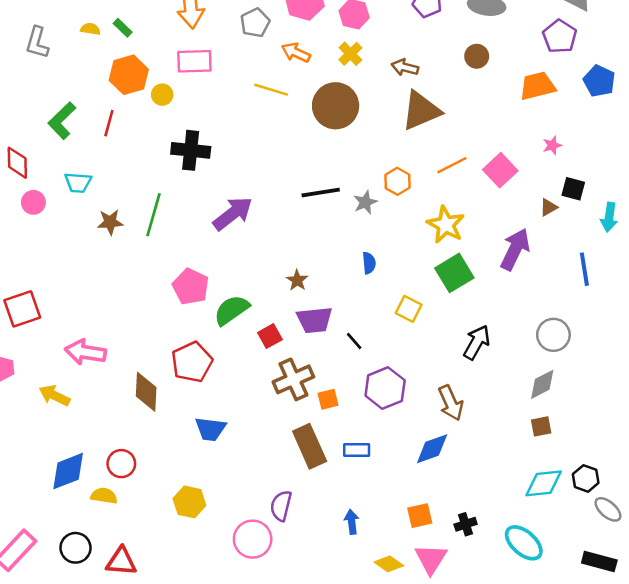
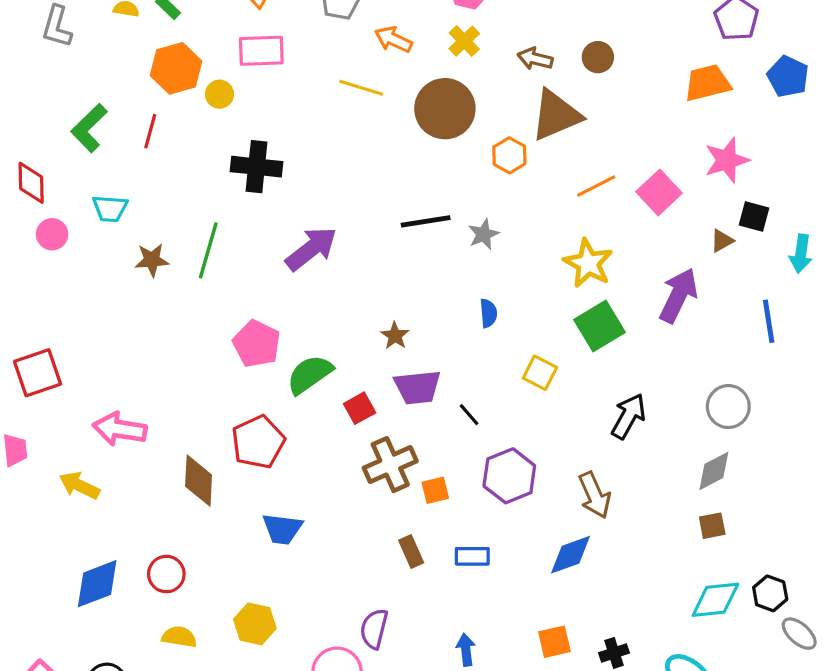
brown circle: (477, 56) -> (598, 57), moved
pink star: (552, 145) -> (727, 160), size x1.8
orange hexagon: (397, 181) -> (509, 155), moved
brown rectangle: (310, 446) -> (411, 551), size x0.6
yellow semicircle: (104, 496) -> (179, 637), moved

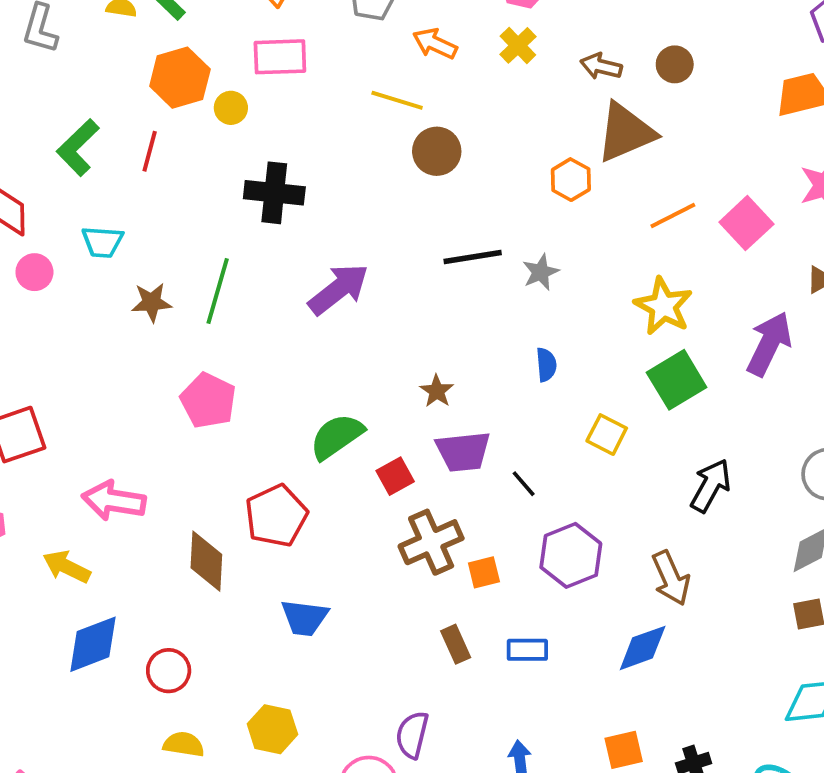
brown circle: (445, 109) -> (437, 151), moved, size x0.7
pink pentagon: (257, 344) -> (208, 401), moved
blue diamond: (97, 584) -> (93, 644), moved

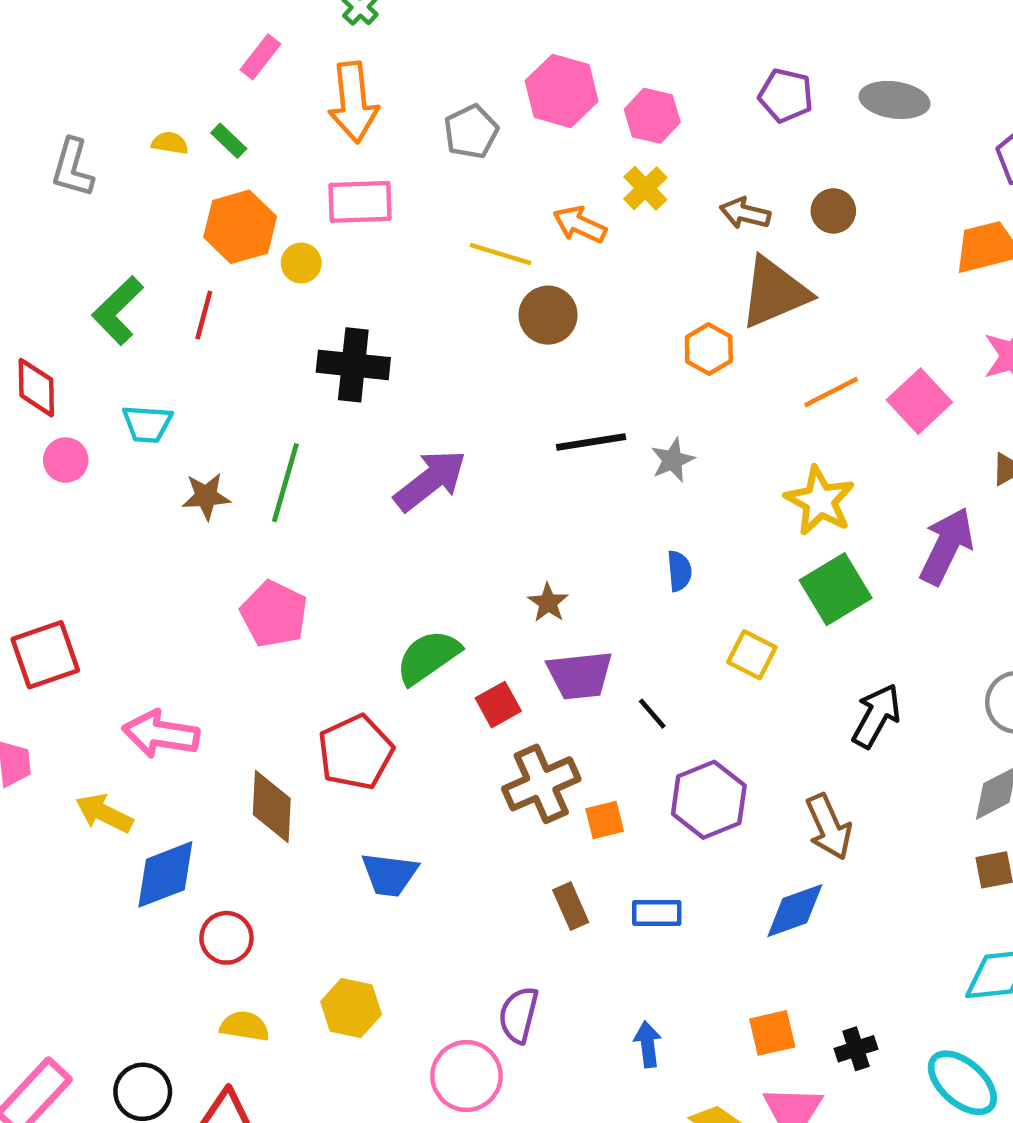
orange arrow: (435, 44) -> (580, 225), moved
blue diamond: (93, 644) -> (165, 874), moved

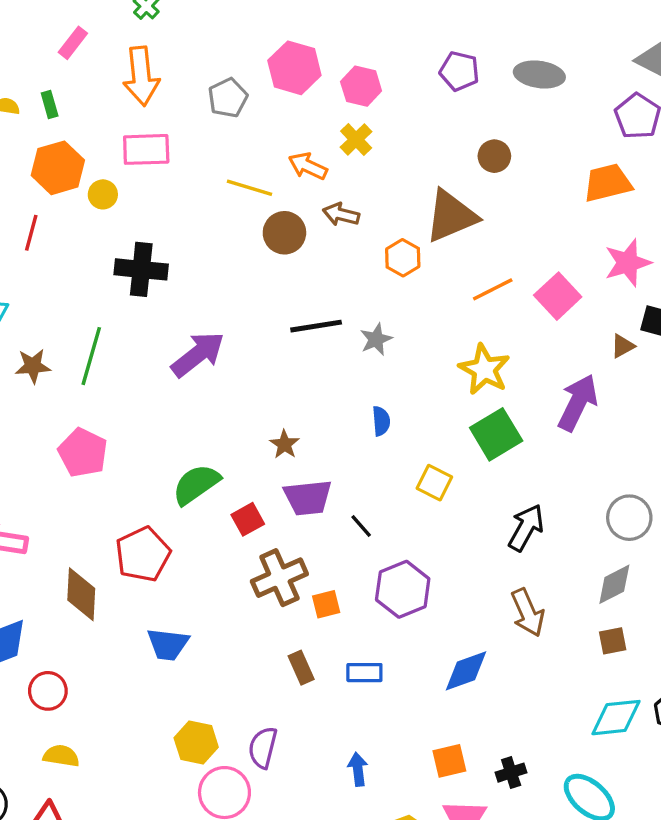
green rectangle: (229, 141) -> (50, 104), turned 30
brown arrow: (745, 213) -> (341, 214), moved
brown arrow: (829, 827) -> (528, 613), moved
yellow hexagon: (351, 1008) -> (196, 743), moved

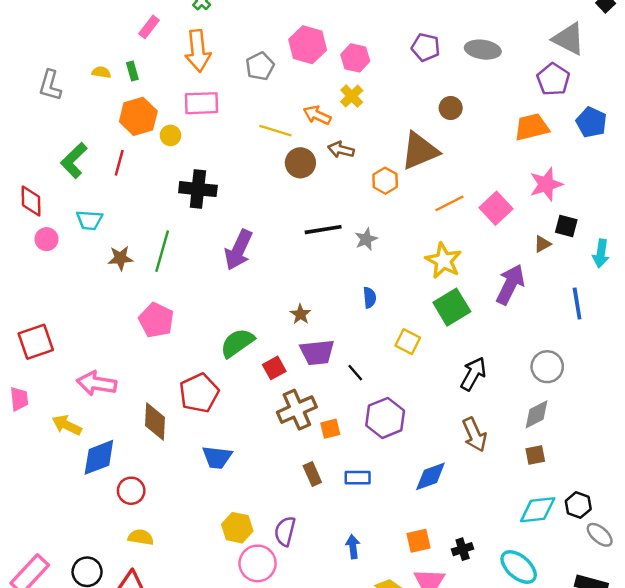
purple arrow: (198, 354) -> (238, 250), turned 153

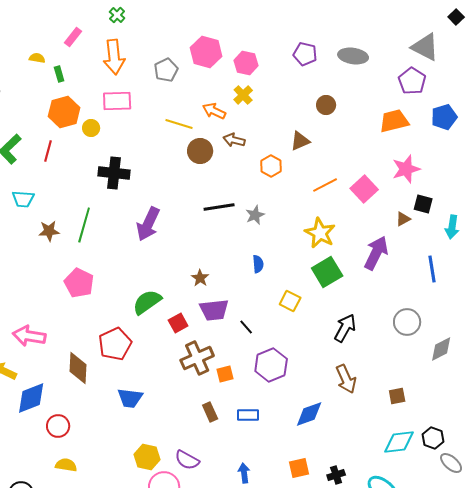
yellow semicircle: (101, 72) -> (37, 58), moved
blue pentagon: (591, 122) -> (444, 117), turned 30
brown triangle: (420, 151) -> (300, 141), size x0.6
gray diamond: (536, 414) -> (441, 349), moved
purple semicircle: (285, 531) -> (187, 460), turned -75

